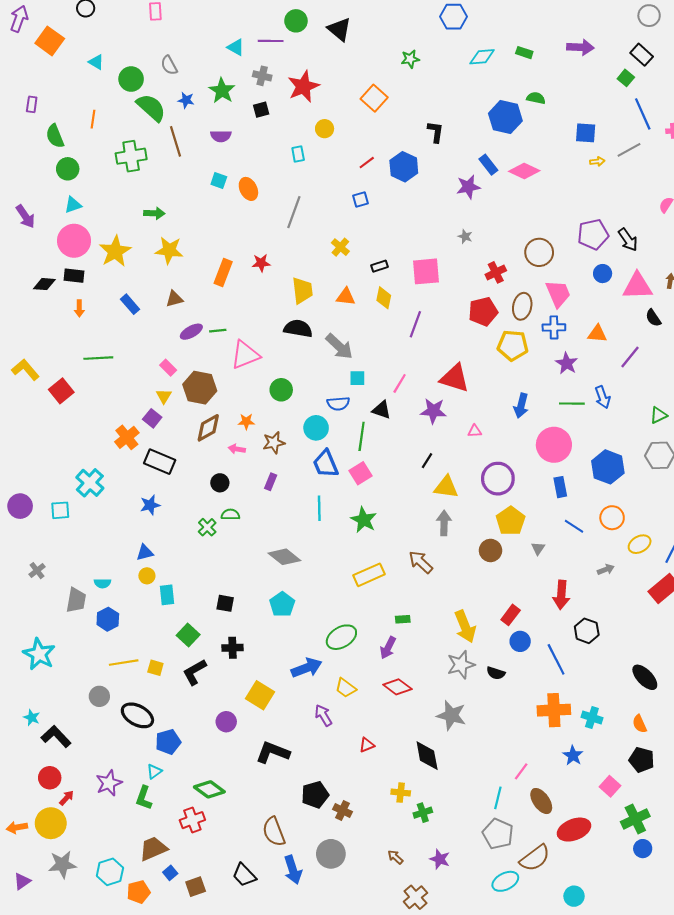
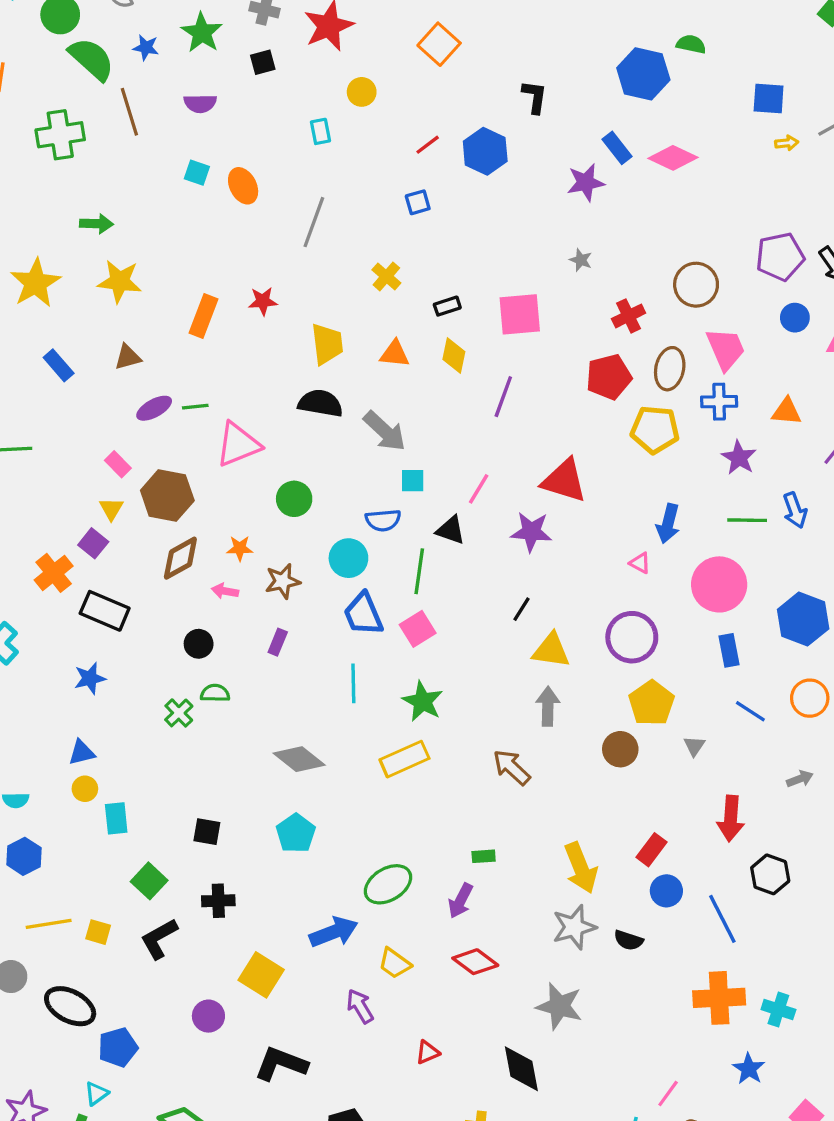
pink triangle: (475, 431) -> (640, 563), moved, turned 32
yellow rectangle: (369, 575) -> (404, 759), moved

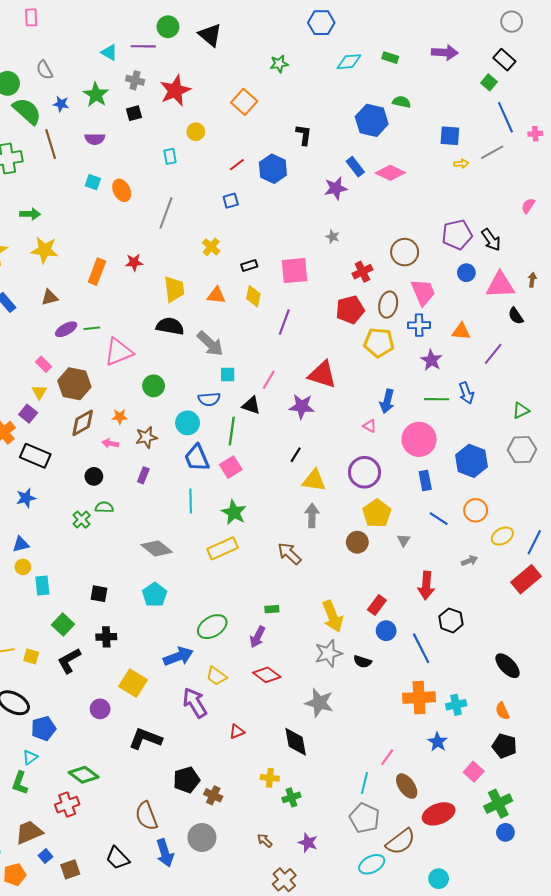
purple arrow: (360, 1006) -> (195, 703), size x1.4
cyan cross: (778, 1009) -> (456, 705), turned -30

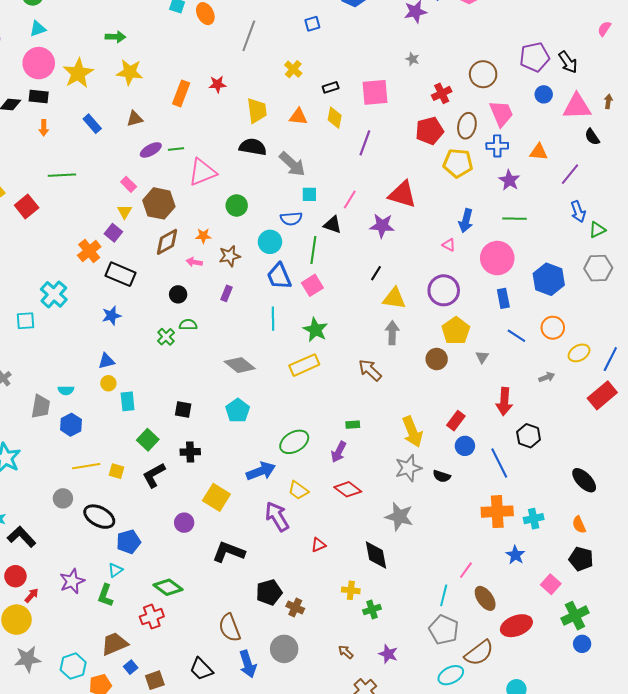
blue arrow: (466, 393) -> (578, 212), moved

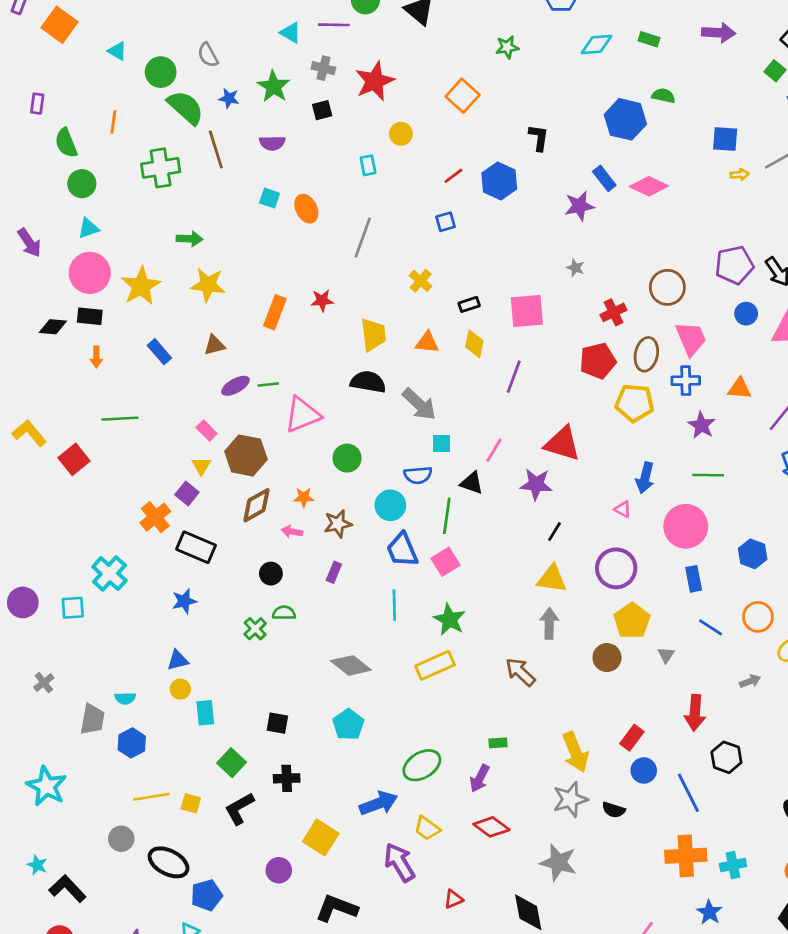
black line: (376, 273) -> (554, 532), moved
blue hexagon: (549, 279) -> (753, 554), size x0.7

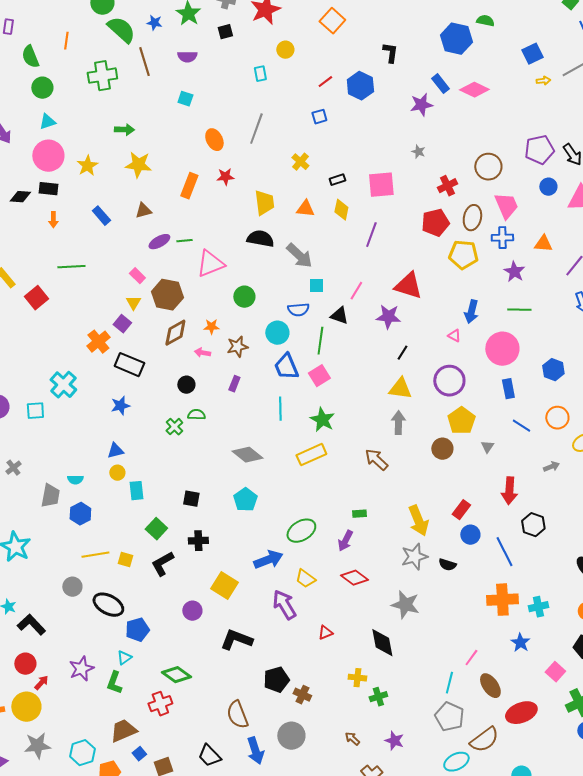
blue square: (725, 139) -> (532, 54), turned -30
orange ellipse: (306, 209) -> (214, 140), moved
yellow star: (141, 286) -> (87, 166), size x0.7

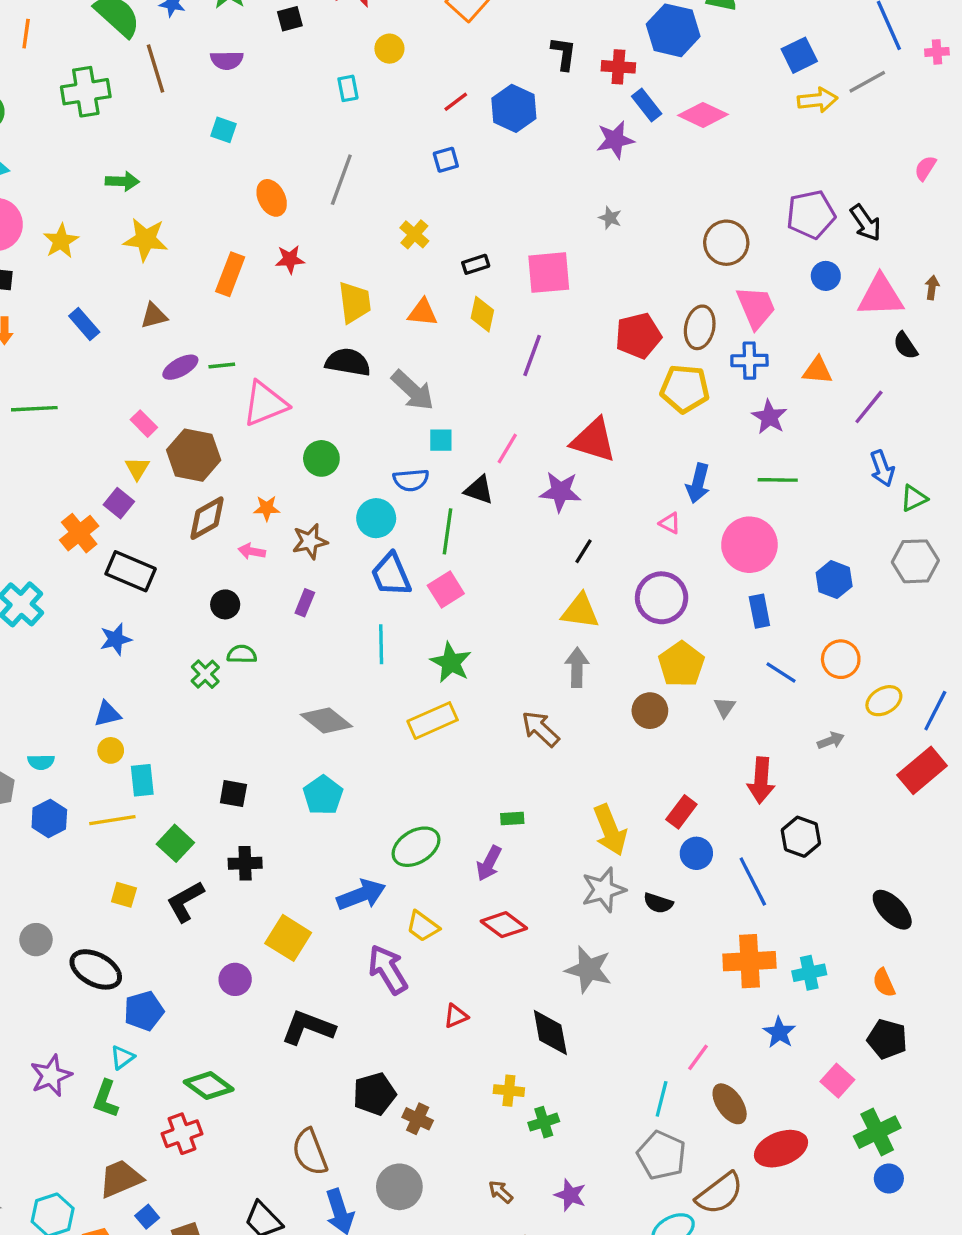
yellow arrow: (543, 81) -> (818, 100), size x1.6
red cross: (447, 186) -> (618, 67), moved, turned 30
yellow line: (95, 555) -> (112, 820), moved

